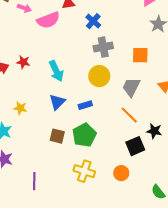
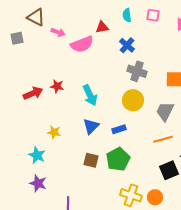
gray cross: (103, 47) -> (137, 71), turned 30
orange line: (129, 115) -> (163, 139), turned -60
yellow cross: (84, 171) -> (131, 195), moved

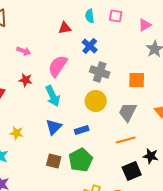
pink arrow: (58, 32) -> (24, 51), moved
pink semicircle: (82, 44) -> (58, 66), moved, turned 145
red star: (57, 86) -> (26, 80), moved

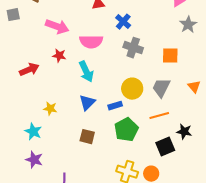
pink arrow: (24, 51) -> (57, 27), size x1.6
pink semicircle: (58, 66) -> (91, 42), turned -125
yellow circle: (96, 101) -> (132, 89), moved
green pentagon: (81, 160) -> (126, 130), moved

